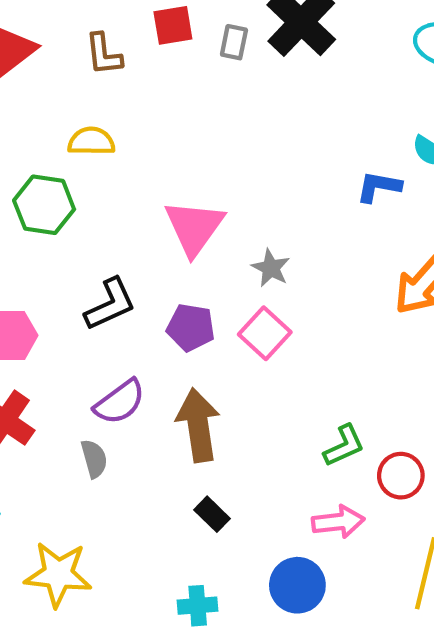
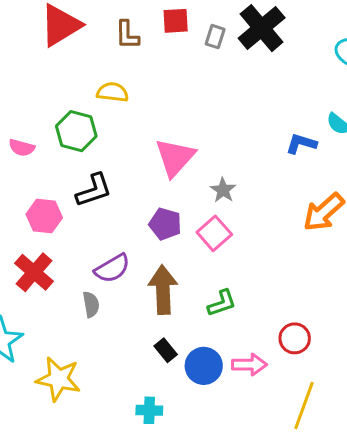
black L-shape: (110, 304) -> (94, 190), moved
green L-shape: (344, 446) -> (222, 303), moved
blue circle: (297, 585) -> (204, 366), moved

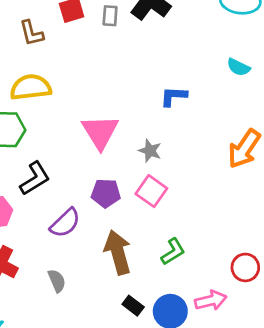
yellow semicircle: (113, 92) -> (31, 87), size x1.4
blue L-shape: (301, 144) -> (174, 96), moved
purple semicircle: (112, 268) -> (65, 223), moved

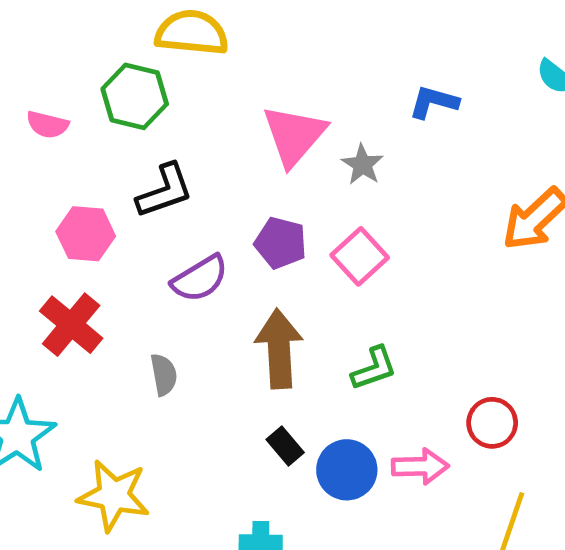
gray star: (150, 151) -> (362, 165), moved

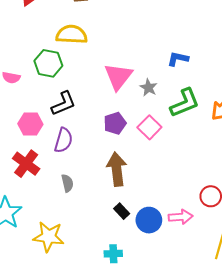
purple pentagon: (281, 243) -> (115, 123), turned -30
purple semicircle: (200, 279) -> (63, 140), moved, turned -40
green L-shape: (374, 368) -> (185, 103), moved, size x1.5

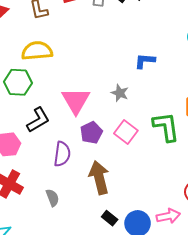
pink triangle: (118, 77) -> (76, 101), moved
green L-shape: (185, 103) -> (166, 127), moved, turned -68
purple semicircle: (63, 140) -> (62, 154), moved

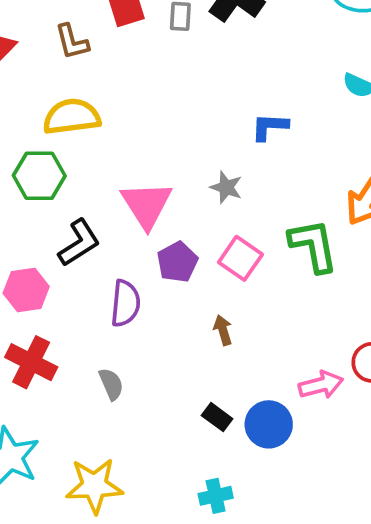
brown arrow: (99, 178) -> (223, 330), moved, size x0.5
pink arrow: (168, 216) -> (321, 385), moved

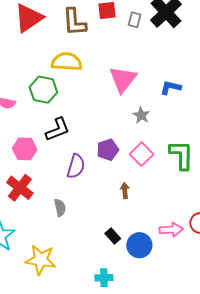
brown L-shape: (72, 42) -> (74, 22), size x1.4
pink triangle: (146, 205) -> (123, 79), moved

